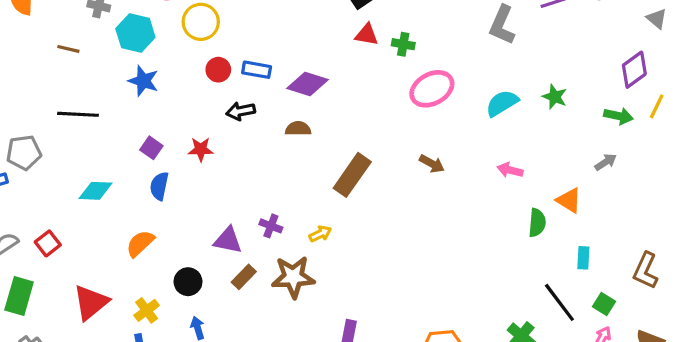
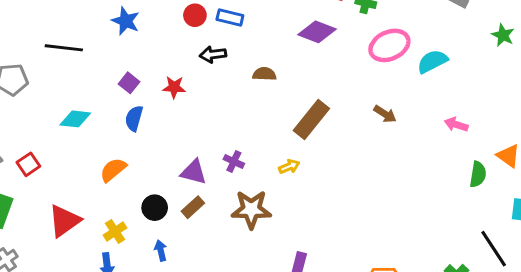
purple diamond: (308, 84) -> (317, 32), moved
green star: (555, 97) -> (503, 35), moved
cyan semicircle: (502, 103) -> (432, 61), moved
yellow arrow: (320, 234) -> (289, 166), moved
brown rectangle: (244, 277) -> (193, 207), moved

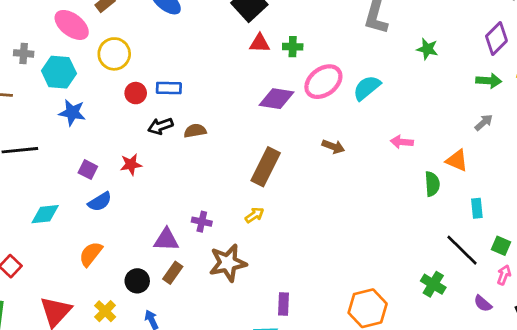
purple diamond: (317, 32) -> (276, 99), moved
brown semicircle: (264, 74) -> (195, 131), moved
blue semicircle: (134, 118) -> (100, 202), turned -125

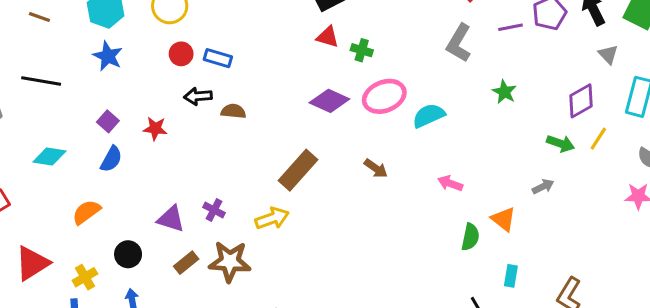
blue semicircle: (100, 202) -> (111, 159), turned -45
yellow arrow: (255, 215) -> (272, 218), size x1.5
brown rectangle: (173, 273) -> (186, 263), moved

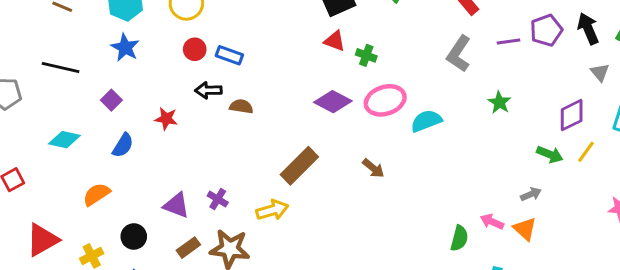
purple square: (108, 121) -> (111, 100), moved
pink arrow: (450, 183) -> (492, 222), moved
orange triangle: (503, 219) -> (525, 229), moved

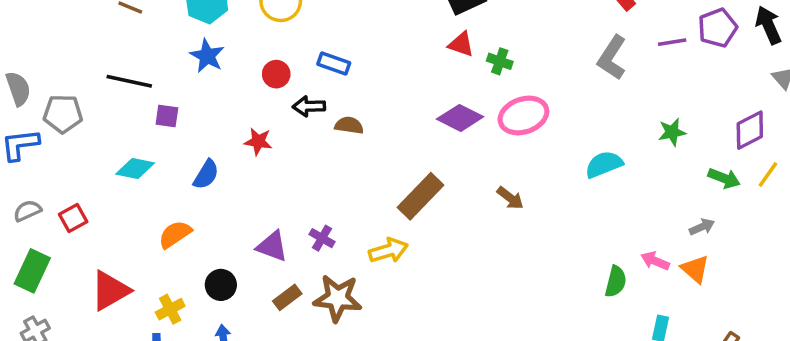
red circle: (195, 49) -> (276, 74), moved
purple square: (111, 100) -> (167, 116), moved, turned -36
green star: (499, 102) -> (672, 132), moved, turned 30
cyan semicircle: (426, 121) -> (604, 164), moved

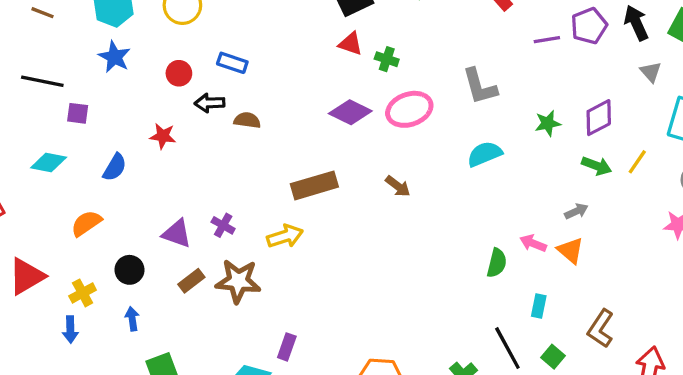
gray L-shape: (612, 58) -> (480, 86), moved, turned -48
purple diamond: (750, 130) -> (599, 118), moved
brown rectangle: (421, 196) -> (314, 185), turned 30

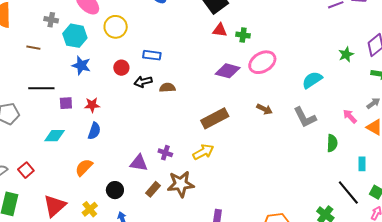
gray L-shape: (480, 86) -> (305, 117), moved
red star: (163, 136) -> (92, 105), moved
pink arrow: (533, 243) -> (350, 116), moved, turned 35

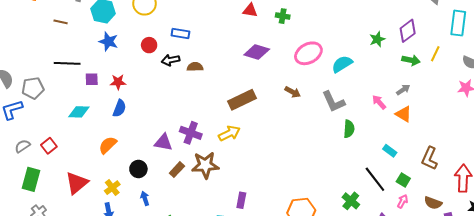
green cross: (243, 35) -> (283, 16), moved
pink ellipse: (262, 62) -> (308, 53), moved
green semicircle: (332, 143) -> (349, 129), moved
purple cross: (165, 153) -> (191, 133), size x1.5
cyan rectangle: (362, 164) -> (390, 151), turned -56

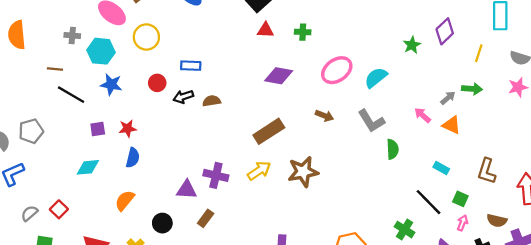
green arrow: (411, 60) -> (472, 89), moved
black line: (67, 63) -> (71, 95), moved, turned 35
gray pentagon: (33, 88) -> (31, 131), moved
brown star: (205, 165) -> (303, 172), moved

